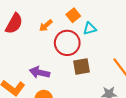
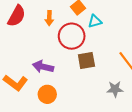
orange arrow: (46, 26) -> (49, 18), turned -48

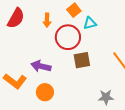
gray star: (115, 89) -> (106, 97), moved

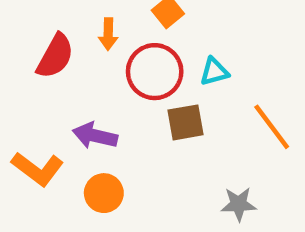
red semicircle: (16, 18) -> (55, 56), moved
cyan triangle: (90, 23) -> (214, 72), moved

